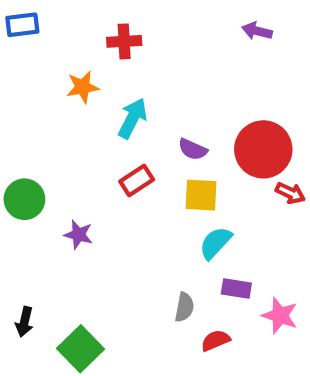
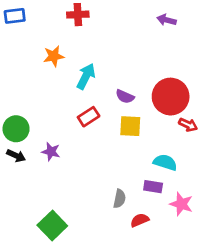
red cross: (124, 41) -> (78, 15), moved
cyan semicircle: (216, 243) -> (165, 162), moved, turned 65
black arrow: (24, 322) -> (16, 156), moved, turned -78

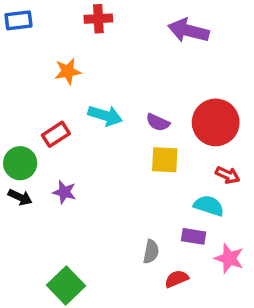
purple arrow: (167, 20) -> (188, 31), moved, size x1.6
cyan arrow: (86, 76) -> (105, 116), moved, turned 80
red rectangle: (89, 117) -> (56, 134), moved
red arrow: (188, 125) -> (228, 175), moved

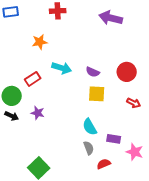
red circle: (216, 122) -> (127, 72), size x0.7
cyan semicircle: (209, 206) -> (90, 127), moved, turned -138
gray semicircle: (151, 252) -> (89, 148), turned -32

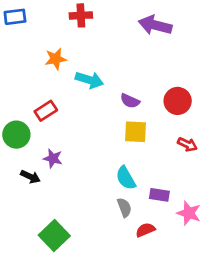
cyan arrow: (62, 68) -> (89, 80), moved
black arrow: (12, 116) -> (30, 177), moved

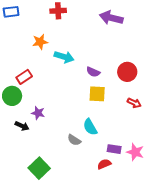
red rectangle: (46, 111) -> (24, 77), moved
purple rectangle: (159, 195) -> (114, 149), moved
gray semicircle: (124, 207) -> (74, 140), moved, turned 144

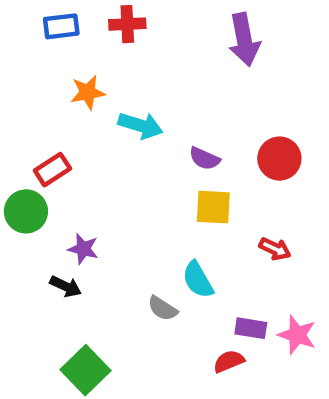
blue rectangle: (11, 12) -> (61, 26), moved
purple arrow: (111, 18) -> (244, 40), turned -115
red arrow: (134, 103) -> (275, 249), moved
black arrow: (22, 126) -> (66, 286), moved

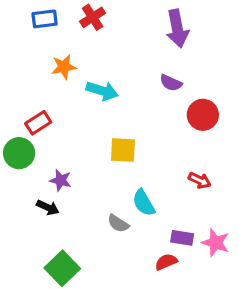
red cross: (127, 24) -> (93, 17), turned -30
purple semicircle: (204, 159) -> (171, 83), moved
yellow square: (213, 207) -> (123, 150), moved

